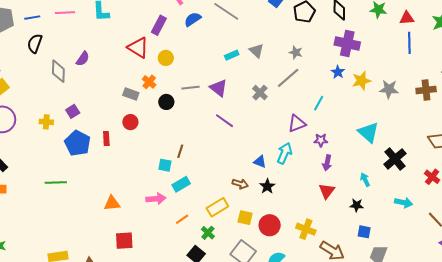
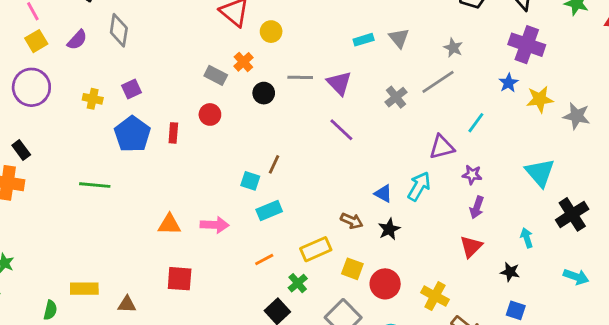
purple semicircle: (83, 59) -> (77, 40), moved
pink arrow: (156, 199) -> (215, 225), moved

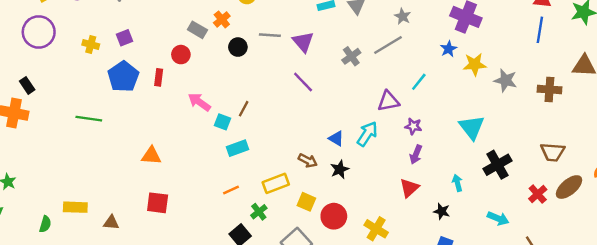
red circle: (210, 114) -> (181, 55), moved
pink arrow: (215, 225) -> (199, 102), moved, turned -150

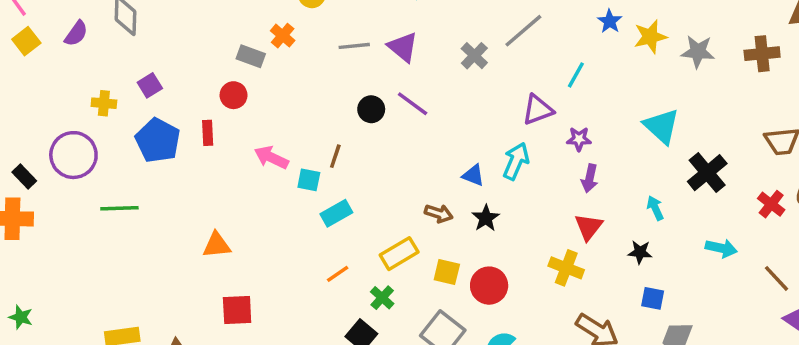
purple circle: (39, 32) -> (73, 155), moved
black circle: (238, 47) -> (371, 109), moved
yellow cross: (376, 229) -> (566, 268), moved

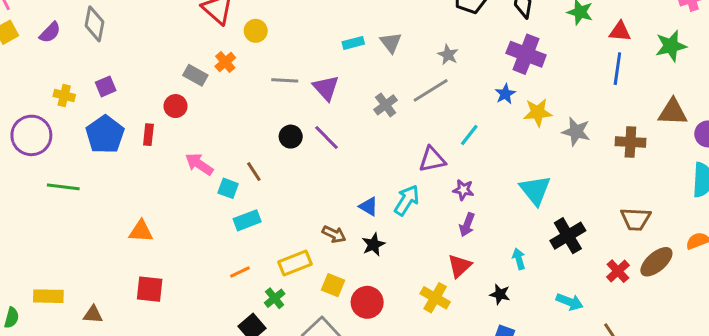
brown line: (335, 156) -> (254, 172), turned -60

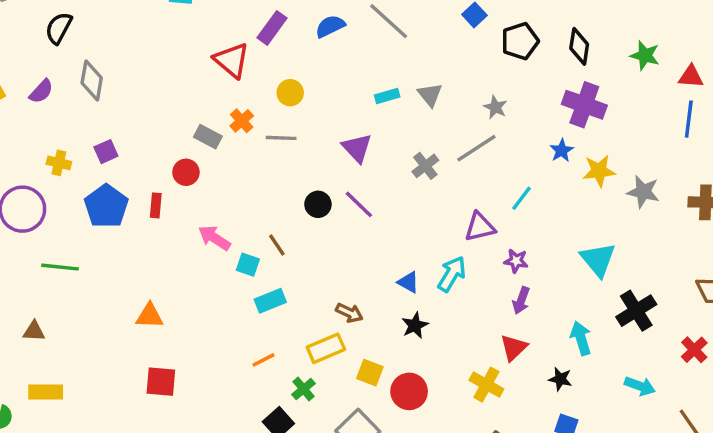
yellow circle: (256, 31) -> (290, 93), moved
gray line: (285, 80) -> (281, 138), moved
brown arrow: (334, 234) -> (349, 313), moved
cyan arrow: (519, 259) -> (581, 338), size x1.4
brown triangle: (93, 315) -> (34, 331), moved

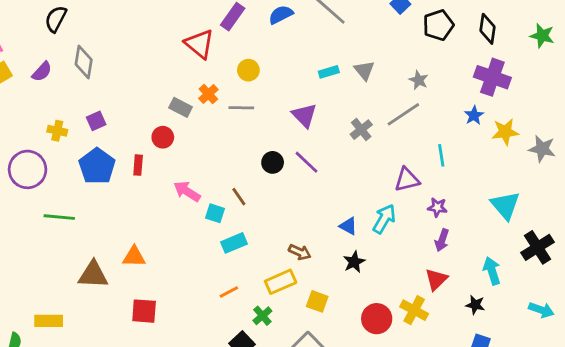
cyan line: (522, 198) -> (441, 155), turned -45
brown triangle: (34, 331) -> (93, 275), moved, size x1.6
red circle: (409, 391) -> (377, 319), moved

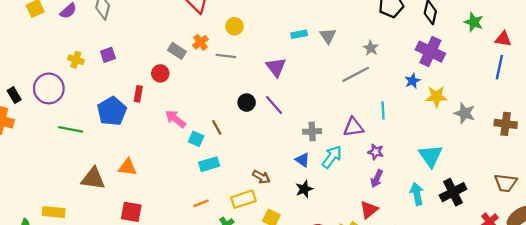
gray cross: (361, 130) -> (312, 131), moved, turned 30
blue pentagon: (97, 166) -> (112, 111), moved
cyan arrow: (492, 271) -> (417, 194), moved

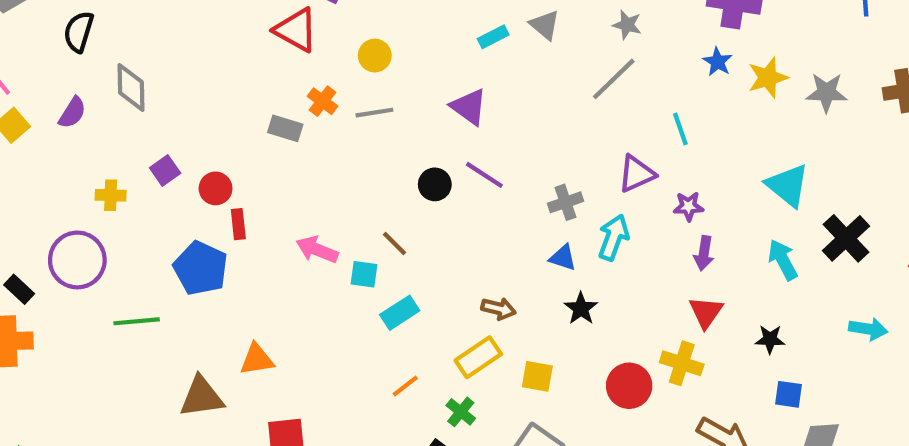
red circle: (160, 73) -> (216, 188), moved

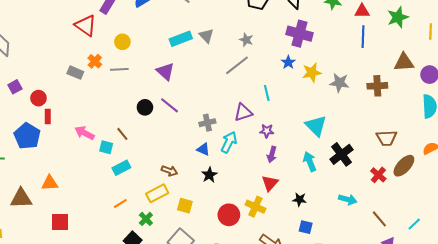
cyan rectangle: (493, 37) -> (181, 39), size x1.5

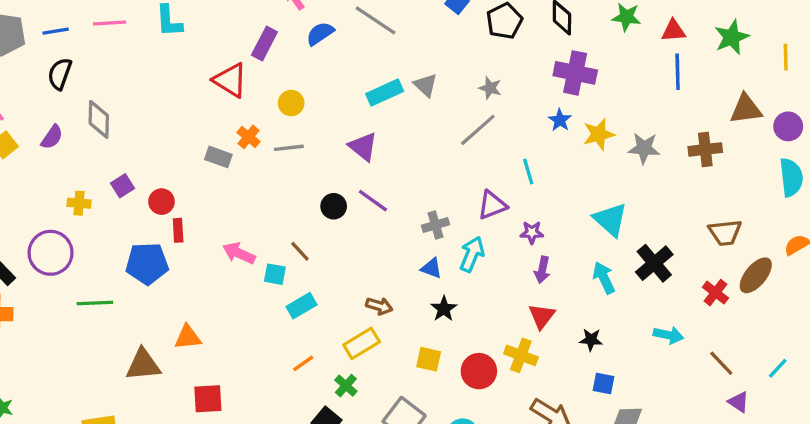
blue pentagon: (27, 136) -> (147, 264), turned -30
yellow square: (185, 206) -> (429, 359), moved

